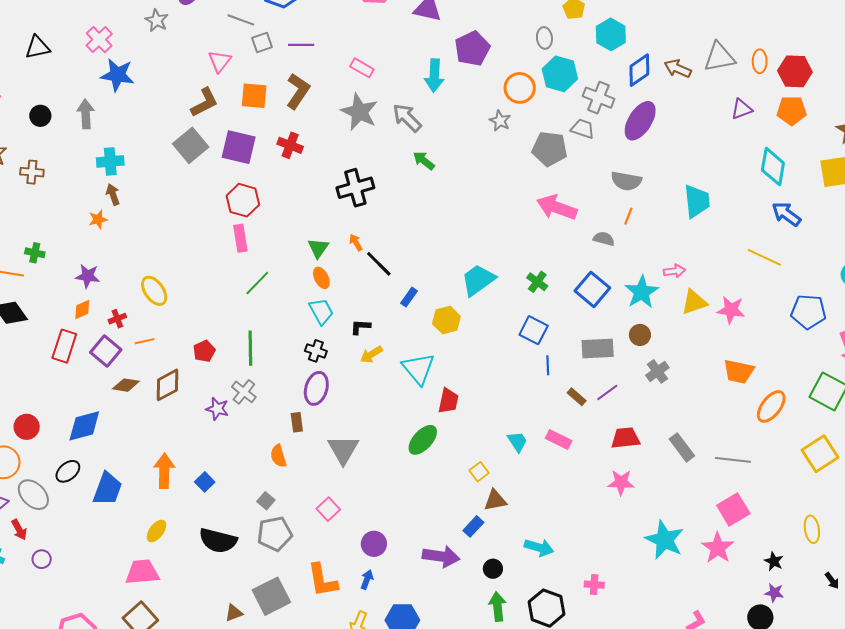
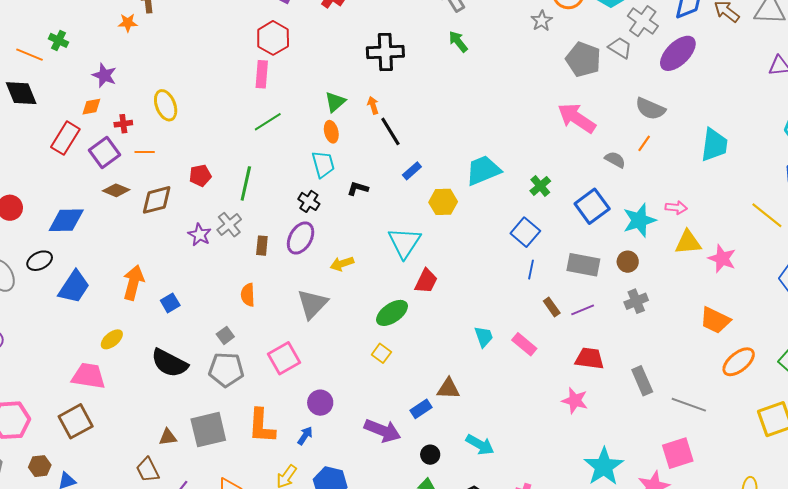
yellow arrow: (371, 354) -> (342, 264), moved
brown rectangle: (297, 422) -> (262, 246), moved
yellow square: (479, 472) -> (381, 353), moved, turned -30
pink square: (328, 509) -> (284, 358), size x1.4

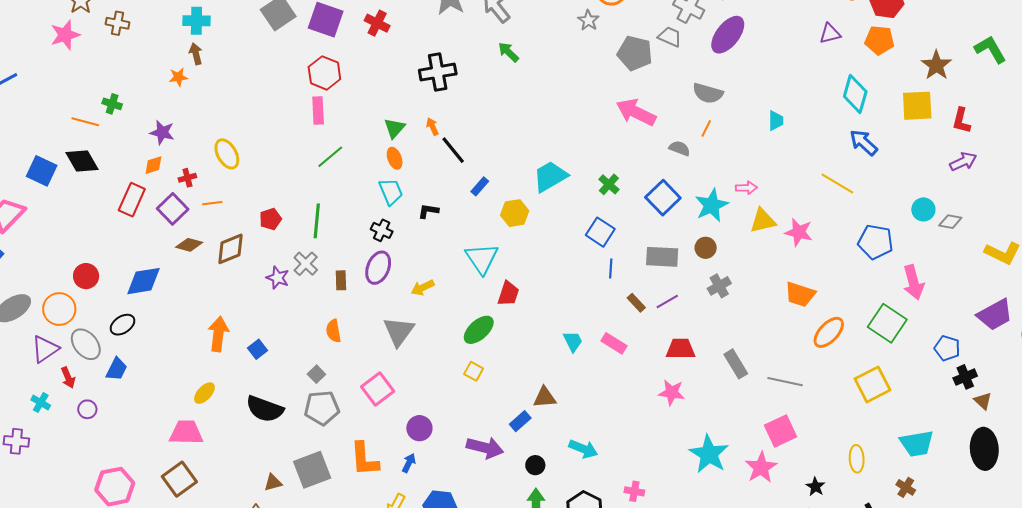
cyan trapezoid: (714, 145) -> (776, 121), size x0.6
blue trapezoid: (74, 287) -> (117, 369), moved, size x0.7

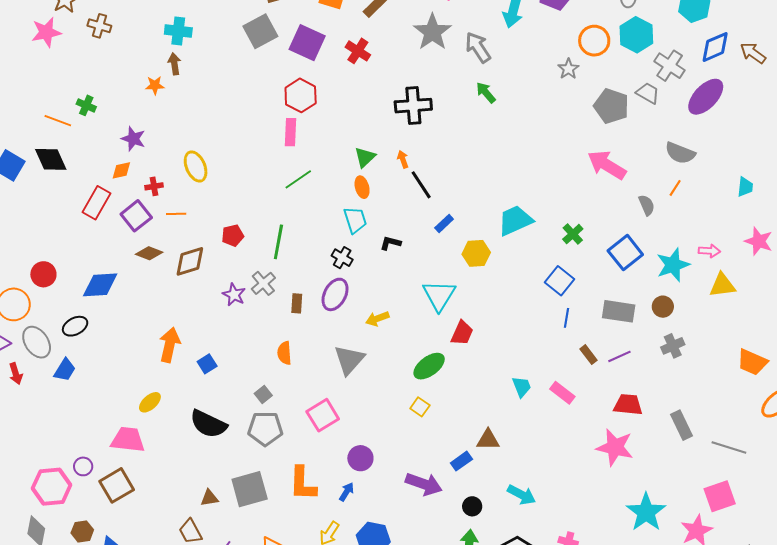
gray semicircle: (680, 148) -> (647, 205), turned 40
pink star: (799, 232) -> (759, 241), moved
pink star: (672, 392) -> (615, 447), size x1.4
purple circle: (87, 409) -> (83, 466), moved

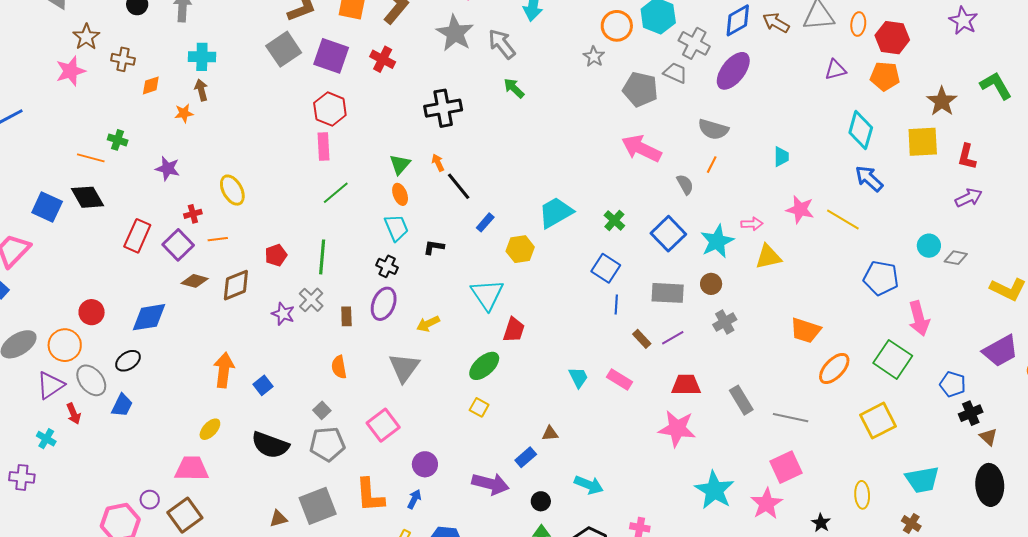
orange diamond: (121, 170) -> (151, 85), moved
brown triangle: (488, 440) -> (550, 433), size x0.7

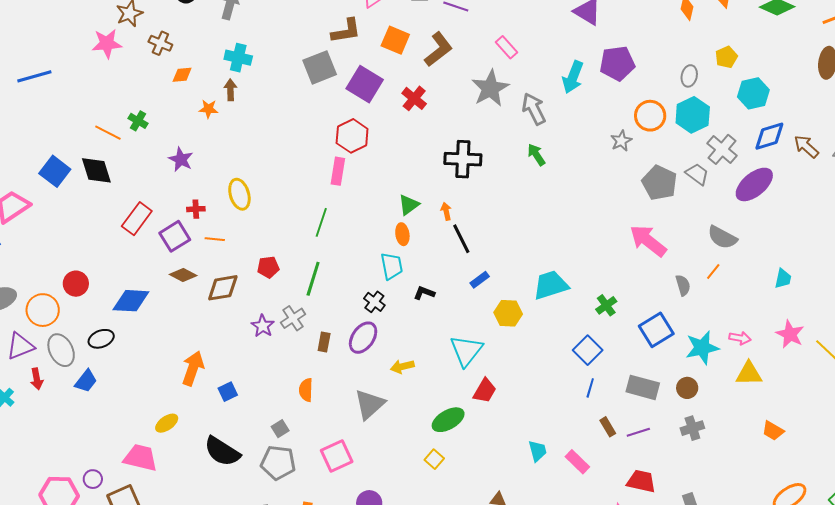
green line: (336, 193) -> (321, 222), moved, turned -44
orange trapezoid: (806, 330) -> (773, 431), moved, size x0.7

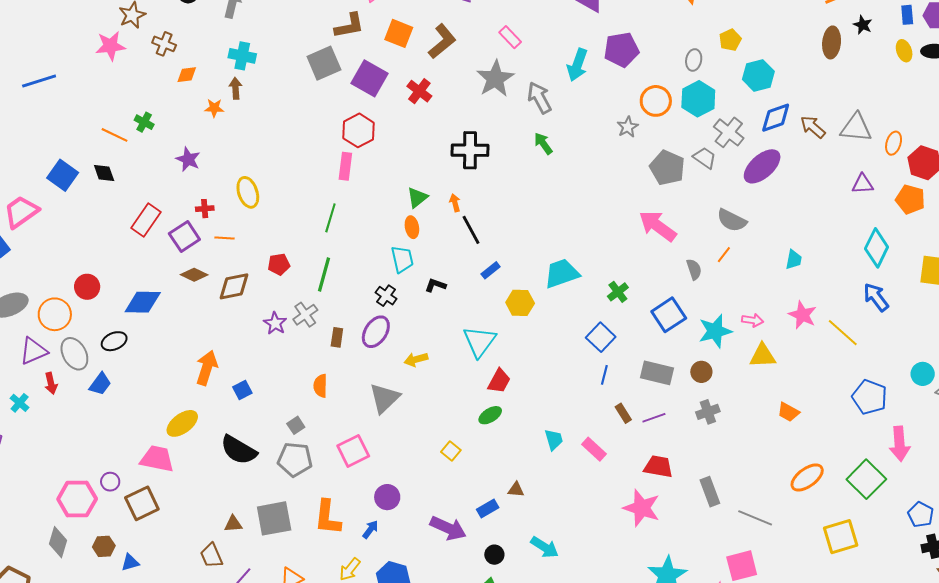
black diamond: (96, 170) -> (104, 173), size x0.7
green ellipse: (448, 420) -> (490, 415), moved, size x0.7
yellow ellipse: (167, 423) -> (182, 423), size x1.4

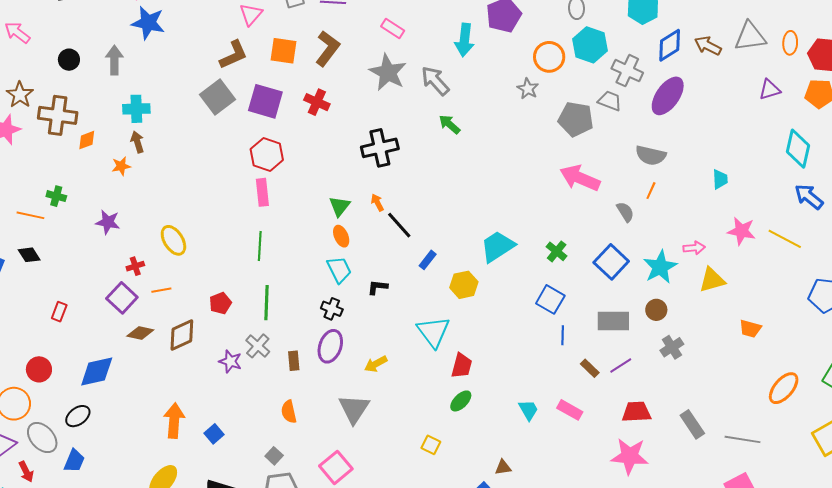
brown cross: (164, 44) -> (58, 115), size x1.6
red rectangle: (146, 220) -> (59, 312), moved, size x0.6

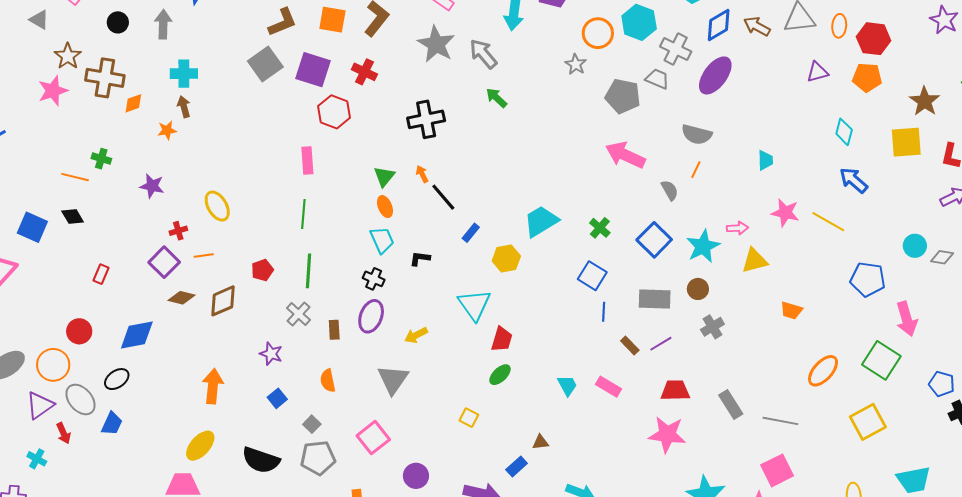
cyan diamond: (798, 149) -> (844, 132), size x0.7
red hexagon: (267, 154) -> (334, 112), moved
purple star: (230, 361) -> (271, 354), moved
blue square: (214, 434) -> (277, 398), moved

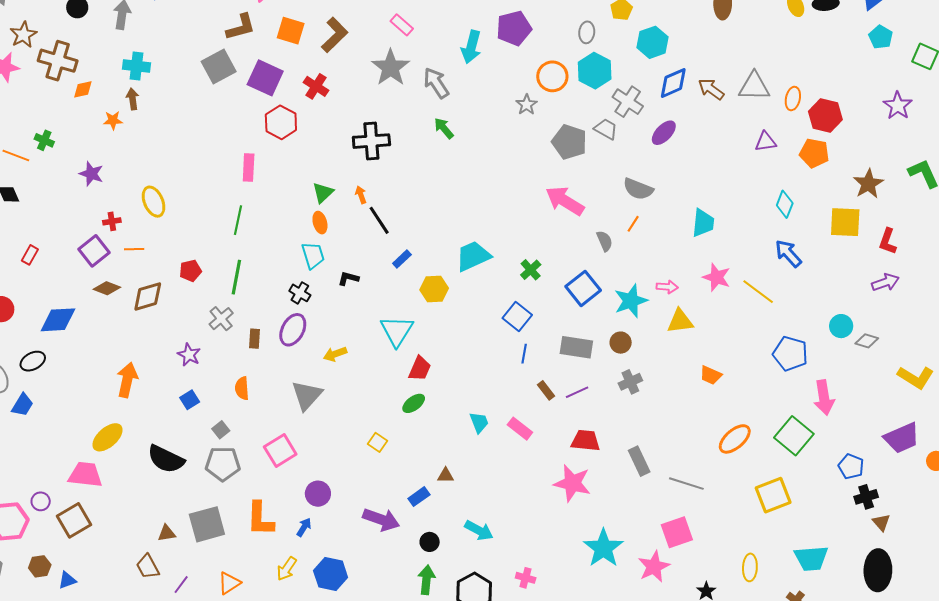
purple ellipse: (715, 75) -> (664, 133), size x0.7
cyan trapezoid: (765, 160) -> (703, 223), size x1.4

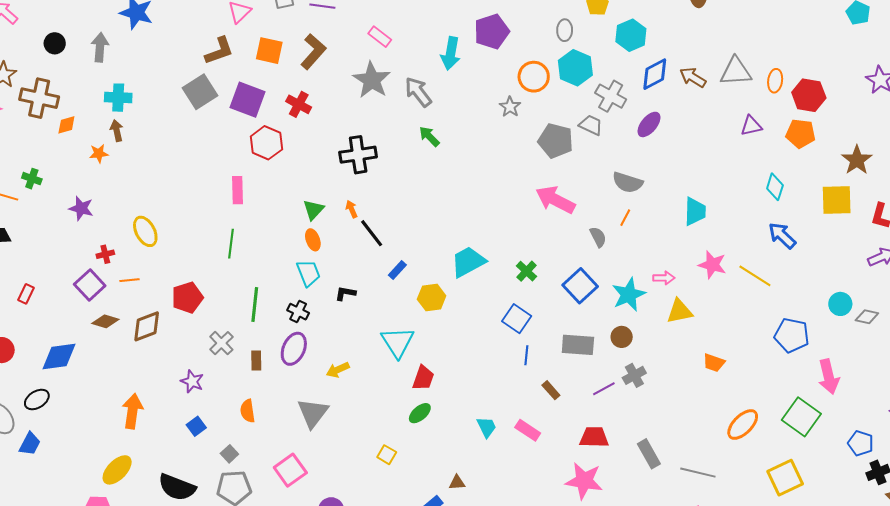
red pentagon: (190, 271) -> (187, 298), size x1.4
green line: (236, 277) -> (255, 305), moved
purple line: (577, 392) -> (604, 389), moved

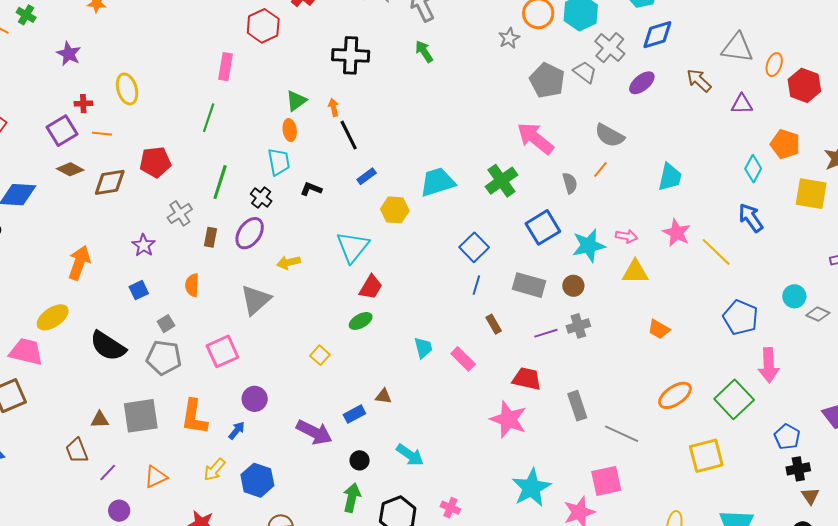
brown arrow: (693, 77) -> (699, 80), moved
orange pentagon: (801, 134) -> (785, 144), moved
green cross: (527, 271) -> (501, 181), moved, size x1.5

